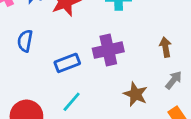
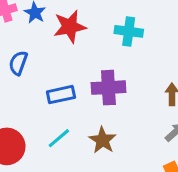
brown star: (135, 94) -> (103, 140), moved

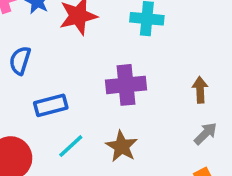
blue rectangle: (61, 95) -> (51, 105), moved

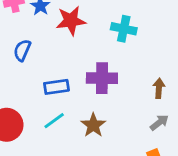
blue rectangle: (51, 105) -> (56, 87), moved

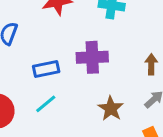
brown star: (93, 125) -> (111, 108), moved

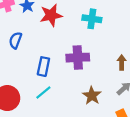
blue rectangle: (46, 69) -> (43, 67), turned -66

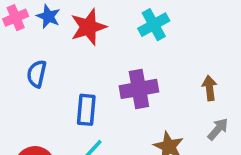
cyan cross: (92, 19) -> (154, 25), turned -30

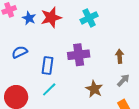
blue star: (48, 16) -> (29, 18), moved
blue semicircle: (37, 74) -> (20, 52), moved, turned 49

